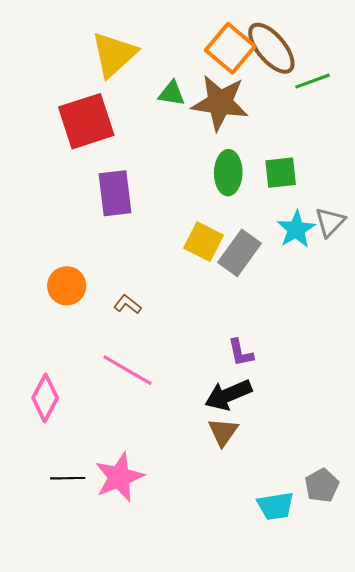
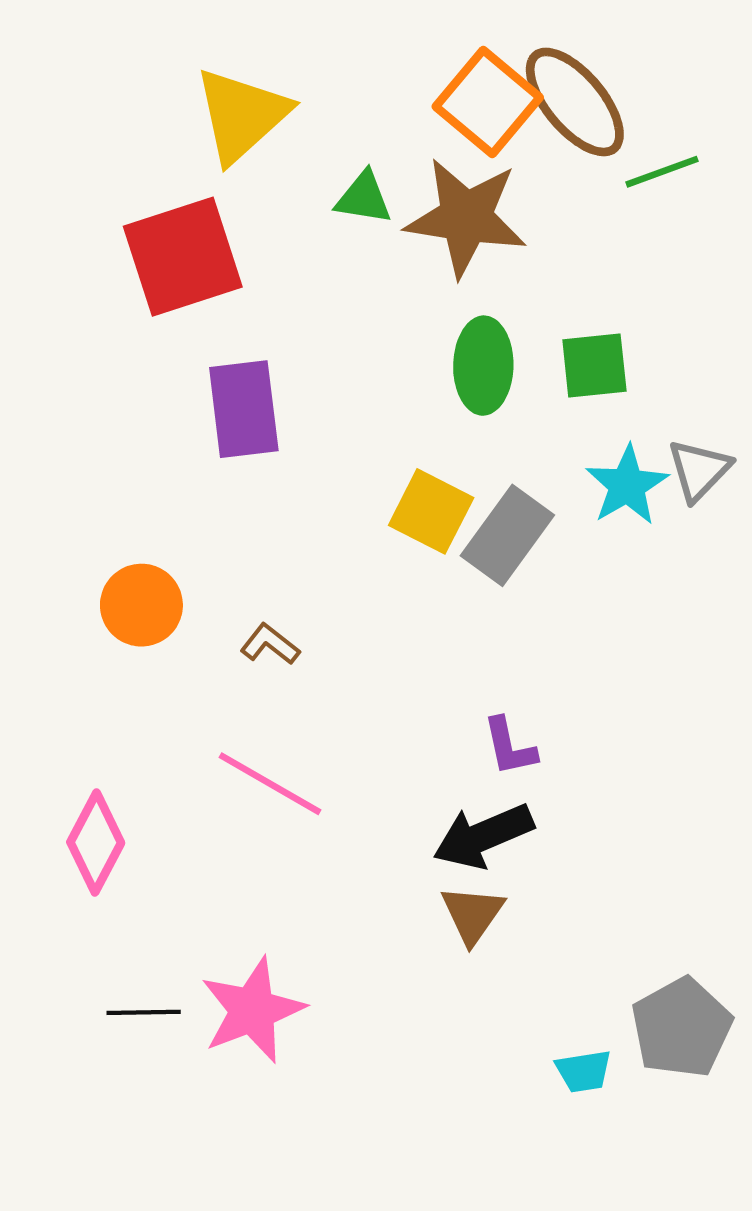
gray pentagon: (322, 485) -> (682, 1028), size x1.4
cyan trapezoid: (276, 506) -> (584, 1071), size x0.7

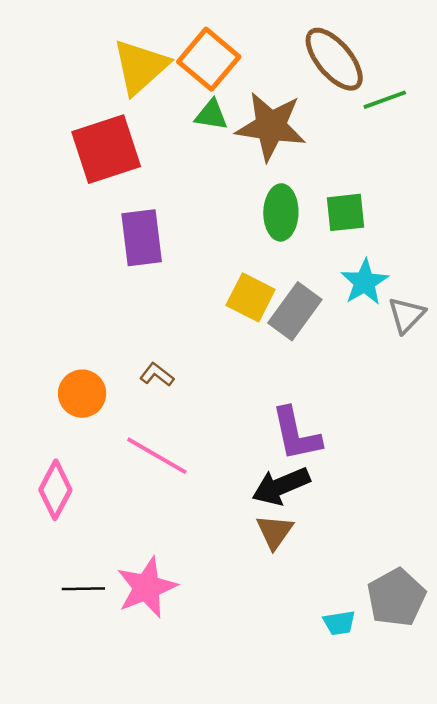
orange square: (488, 102) -> (209, 59), moved
gray triangle: (699, 470) -> (406, 315), moved
orange circle: (141, 605) -> (82, 394), moved
purple L-shape: (509, 747) -> (296, 434), size x1.6

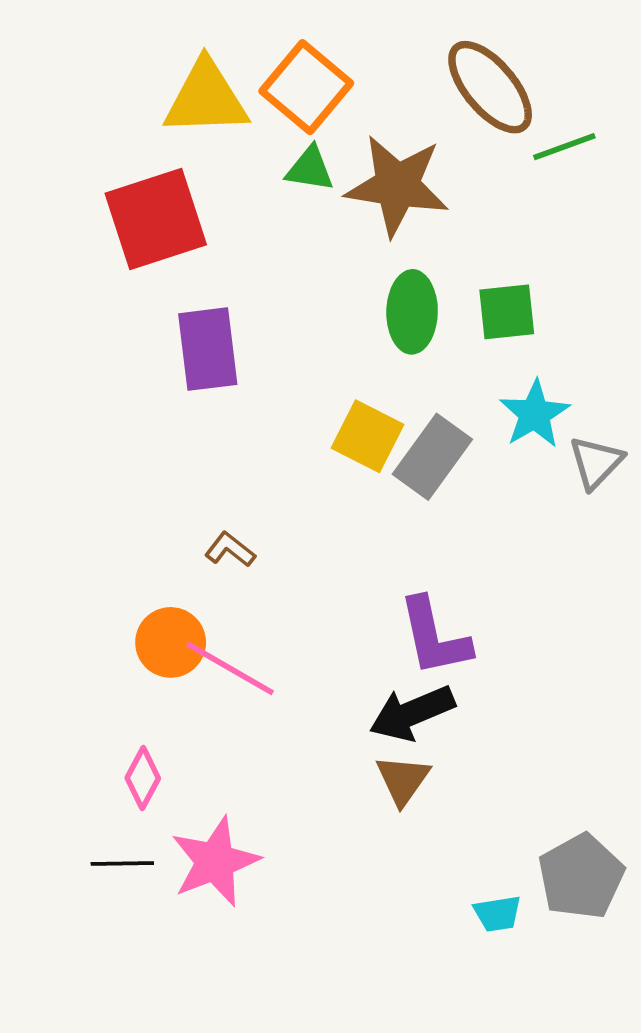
yellow triangle: (140, 67) -> (206, 98), turned 40
orange circle: (82, 394) -> (171, 642), moved
pink diamond: (55, 490) -> (143, 778), moved, size x0.7

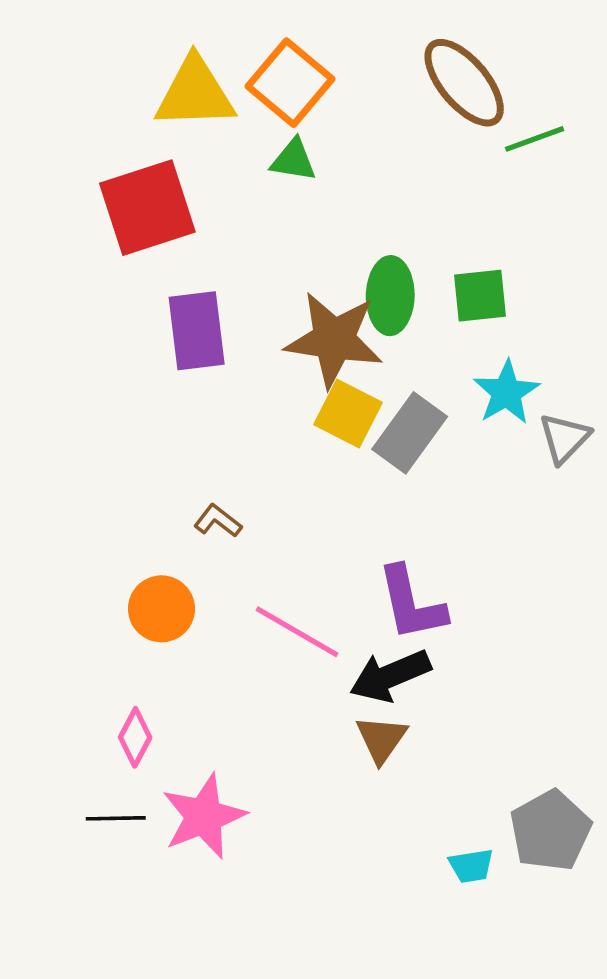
brown star: (397, 186) -> (334, 340), moved
pink line: (230, 668) -> (297, 632), moved

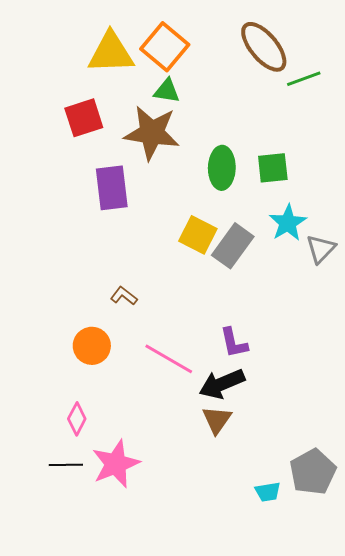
red square: (147, 208) -> (84, 118), size x0.7
brown star: (334, 340) -> (152, 133), moved
purple L-shape: (411, 604) -> (234, 343), size x0.7

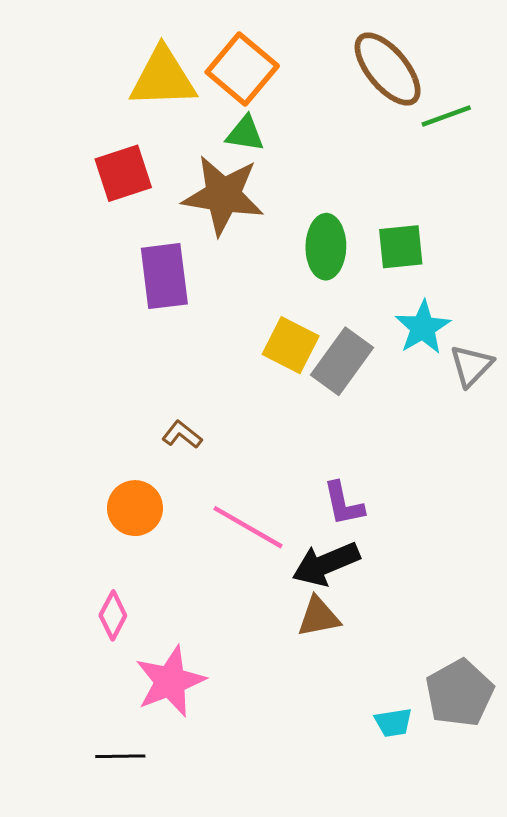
brown triangle: (217, 420) -> (319, 617), turned 44
black line: (66, 465) -> (120, 756), moved

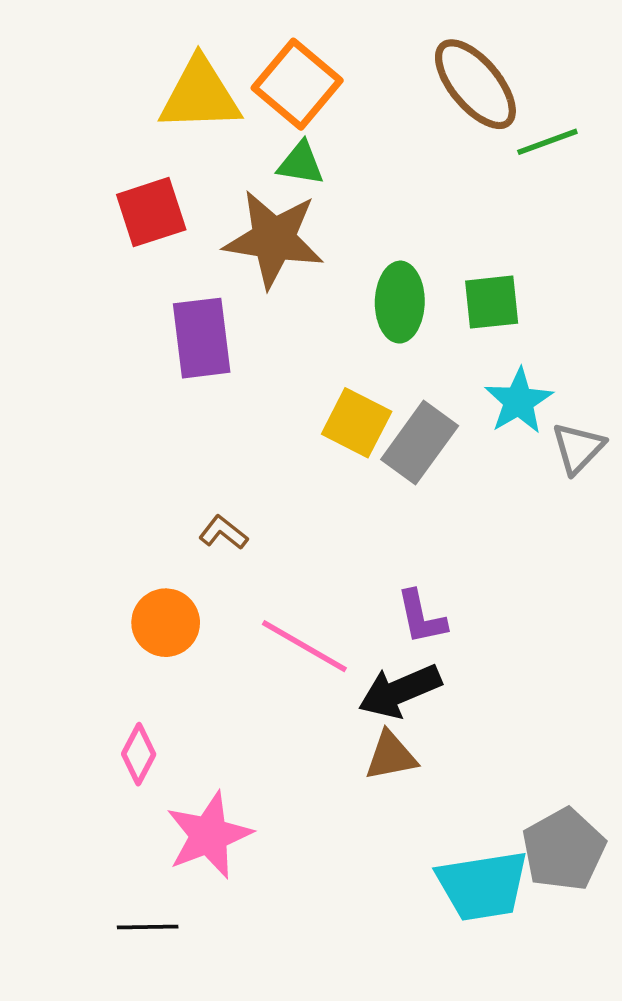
cyan trapezoid: (393, 722) -> (483, 886), size x2.0

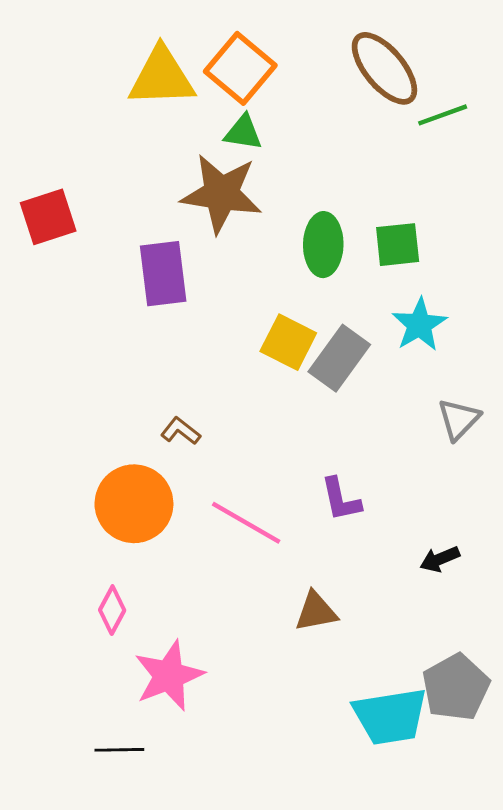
red square: (151, 212) -> (48, 217), moved
gray triangle: (578, 448) -> (459, 419), moved
orange circle: (166, 623) -> (134, 504), size x1.4
black arrow: (400, 691) -> (440, 559), moved, size x0.6

